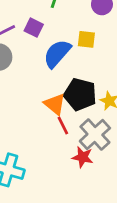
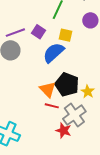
yellow square: (86, 39) -> (65, 35), moved
red line: (63, 126) -> (52, 106), turned -56

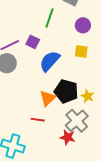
yellow square: (65, 35) -> (81, 51), moved
orange triangle: (48, 89) -> (48, 98), turned 36
red line: (52, 106) -> (38, 120), moved

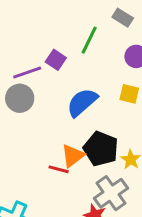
purple square: (33, 42) -> (56, 60), moved
red line: (38, 120) -> (59, 169), moved

